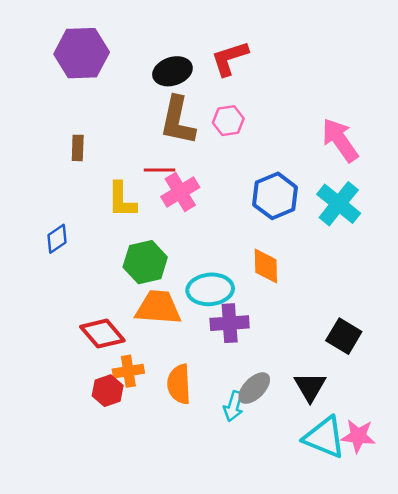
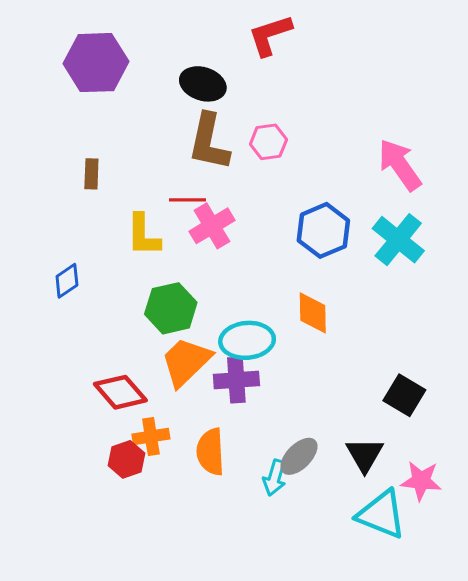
red L-shape: (230, 58) -> (270, 35), moved
black ellipse: (172, 71) -> (203, 84), turned 36
orange trapezoid: (158, 308) -> (186, 362), turned -48
purple cross: (230, 323) -> (236, 380), moved
pink star: (358, 436) -> (421, 481), moved

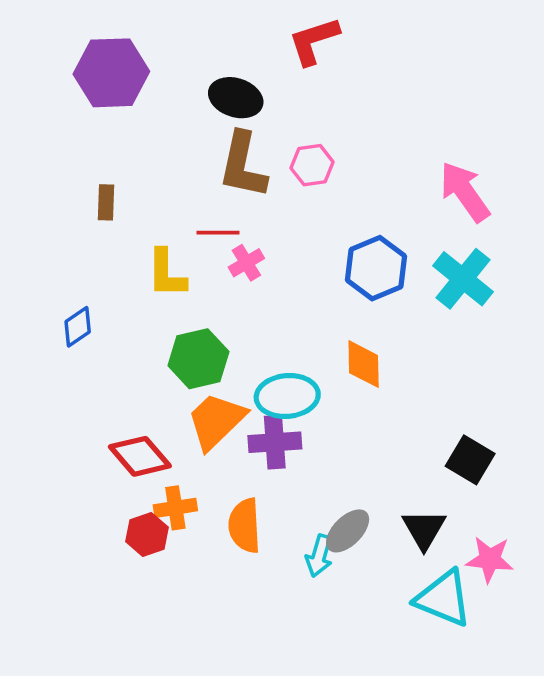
pink cross: (212, 226) -> (246, 263), size x0.7

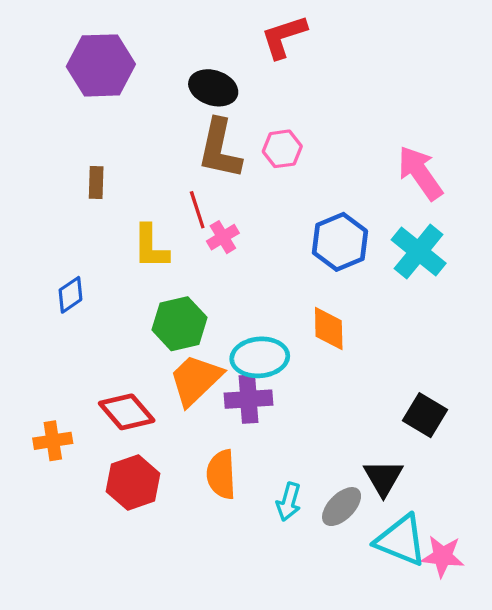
red line: (218, 233) -> (197, 210), turned 72
orange cross: (175, 508) -> (53, 441), moved
gray ellipse: (348, 531) -> (342, 507), moved
red hexagon: (147, 534) -> (133, 483), size x1.4
pink star: (490, 559) -> (443, 556), moved

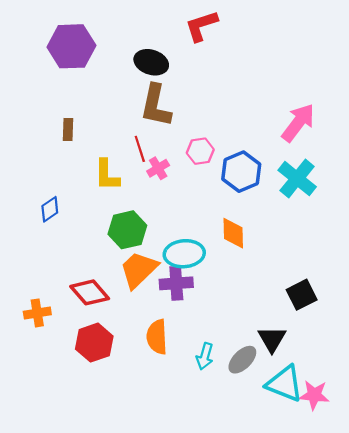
pink hexagon: (282, 149) -> (200, 151), moved
pink arrow: (420, 173) -> (298, 123), turned 72
black square: (425, 415) -> (302, 295), turned 32

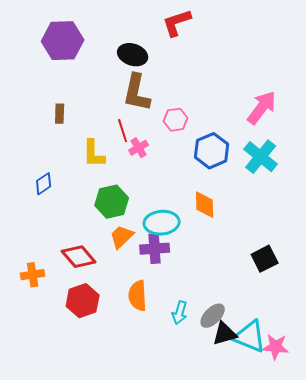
pink hexagon: (200, 151) -> (176, 120), moved
orange trapezoid: (139, 270) -> (122, 237), size x0.7
black triangle: (272, 339) -> (225, 334), moved, turned 44

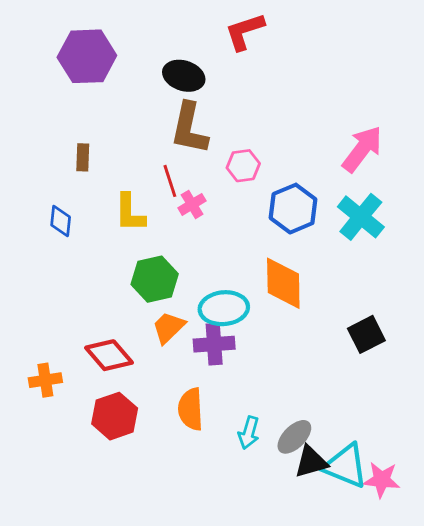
blue diamond: (44, 184) -> (61, 221), moved, turned -50
orange diamond: (205, 205) -> (283, 283), size x1.4
black square: (265, 259) -> (366, 334), moved

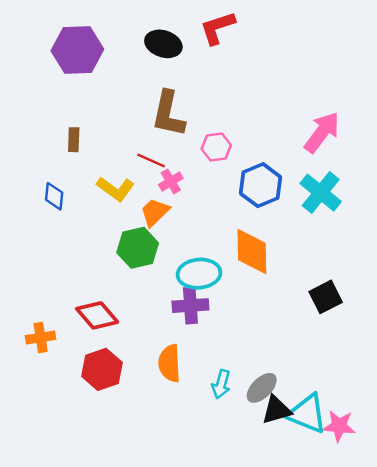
black ellipse: (184, 76) -> (163, 44), moved
red line: (170, 181) -> (151, 161), turned -48
yellow L-shape: (130, 213) -> (115, 189), turned -54
orange trapezoid: (169, 328) -> (155, 212), moved

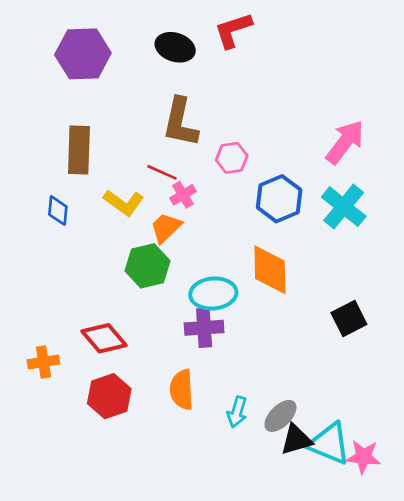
brown rectangle: (74, 140) -> (79, 150), size x1.8

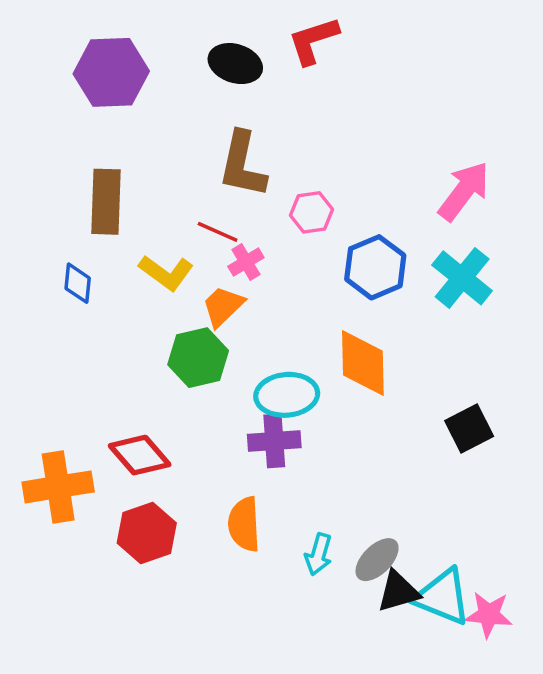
orange cross: (43, 362) -> (58, 487), size x1.6

